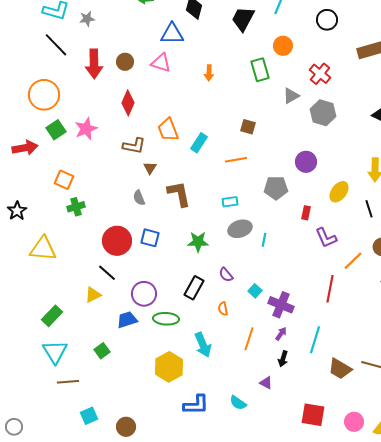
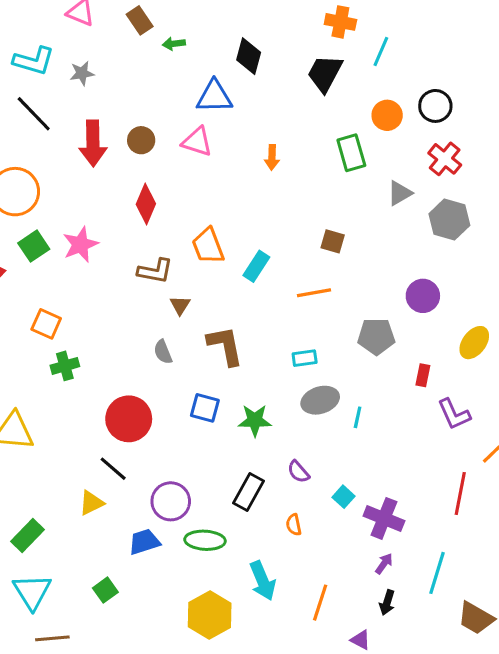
black circle: (327, 20) -> (435, 106), moved
blue square: (150, 238) -> (205, 408), moved
orange line: (249, 339) -> (320, 603), moved

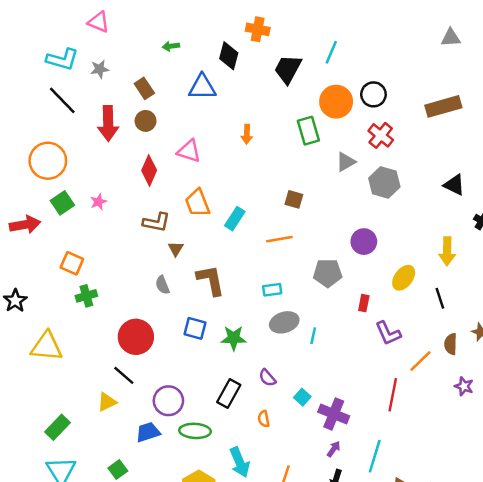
brown rectangle: (140, 20) -> (144, 88), moved
orange cross: (340, 22) -> (258, 29), moved
orange circle: (387, 115) -> (336, 102), size x1.4
pink triangle: (197, 142) -> (189, 151), moved
pink star: (80, 245) -> (98, 202), size x0.6

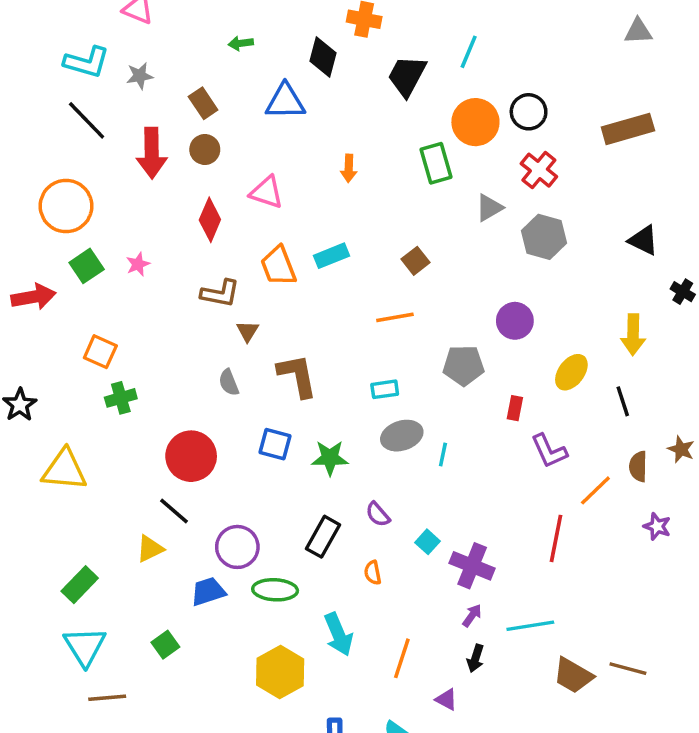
brown square: (294, 199) -> (416, 261), turned 36
cyan rectangle: (235, 219) -> (332, 256), moved, turned 35
cyan line: (375, 456) -> (530, 626), turned 64

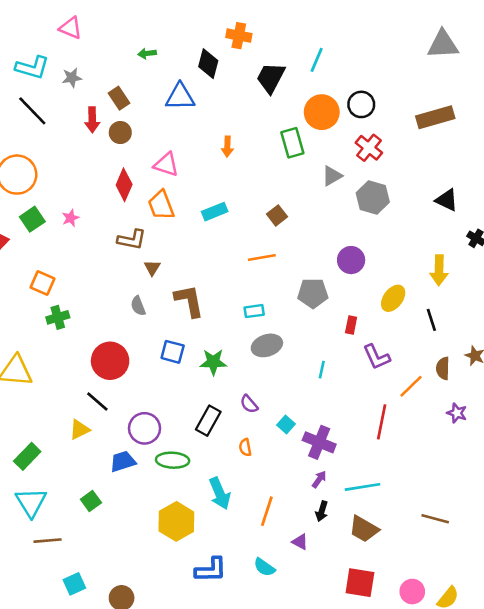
gray triangle: (638, 31) -> (443, 45), size x1.5
red arrow: (152, 153) -> (92, 120), moved, size x0.7
orange trapezoid: (278, 266) -> (161, 205), moved
cyan line: (443, 454) -> (322, 370), moved
brown trapezoid: (573, 675) -> (364, 529), moved

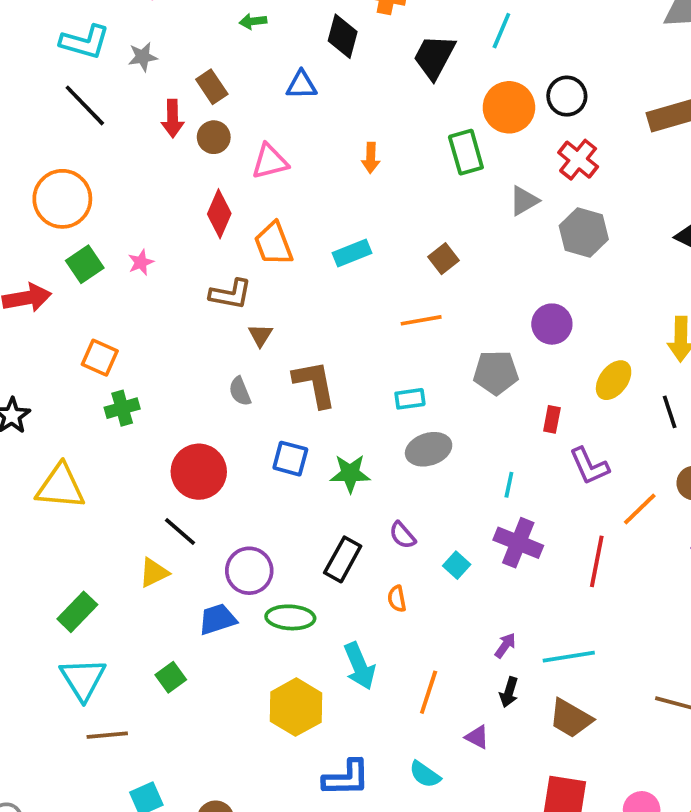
blue triangle: (180, 97) -> (302, 85), size x0.7
pink triangle: (166, 164) -> (270, 161), moved, turned -32
purple cross: (319, 442) -> (518, 543), moved

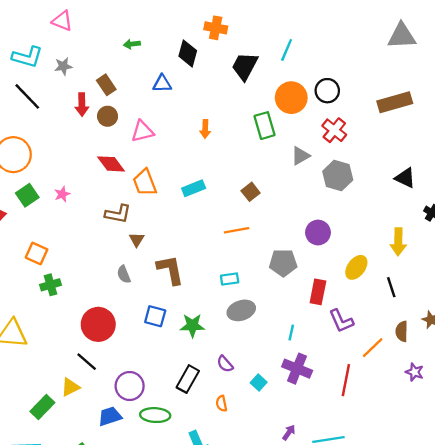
red diamond: (219, 214) -> (111, 164), turned -60
red rectangle: (552, 419) -> (318, 292), size x1.5
green rectangle: (77, 612) -> (42, 407), moved

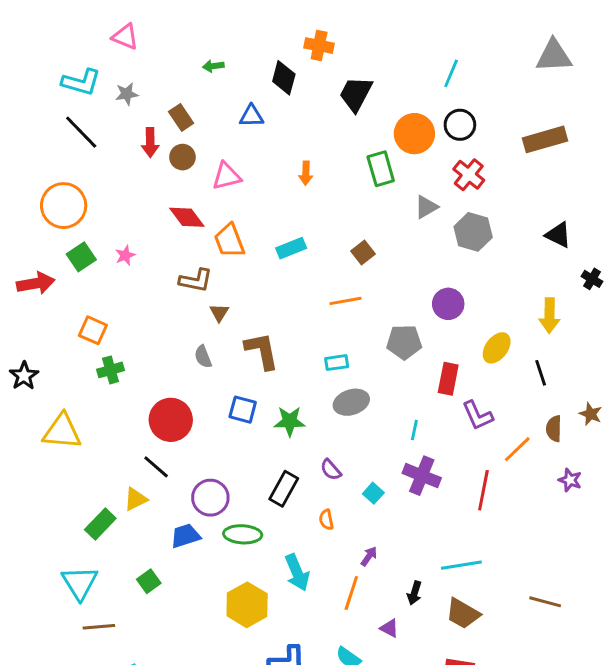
cyan line: (287, 50) -> (451, 73), moved
purple arrow: (289, 433) -> (369, 556), moved

